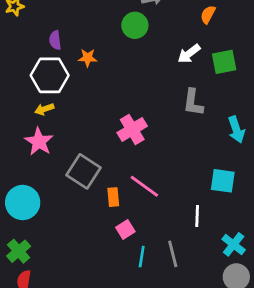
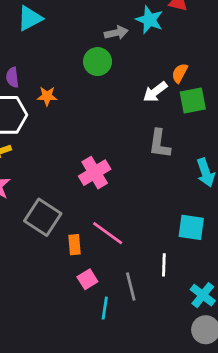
orange semicircle: (208, 15) -> (180, 73), moved
gray line: (173, 254) -> (131, 286), moved

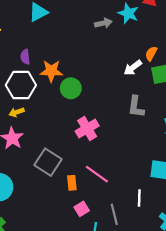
green circle: (98, 62) -> (71, 88), moved
orange star: (47, 96) -> (51, 71), size x1.5

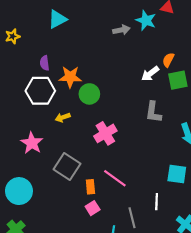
yellow arrow: (17, 112) -> (63, 117), moved
pink square: (82, 209) -> (93, 208), moved

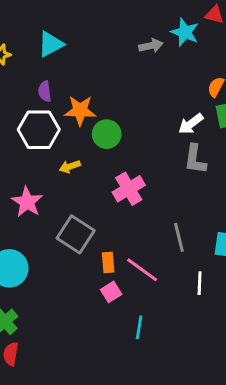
cyan triangle: (57, 19) -> (51, 44), moved
white arrow: (150, 74) -> (191, 124), moved
pink line: (115, 178) -> (142, 270), moved
gray line: (132, 218) -> (179, 237), moved

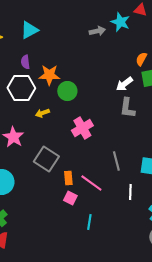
pink square: (111, 292) -> (70, 198), turned -32

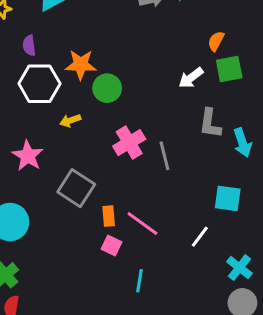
purple semicircle: (25, 62) -> (29, 45), moved
gray L-shape: (127, 108) -> (210, 123), moved
gray line: (116, 161) -> (164, 156), moved
white line: (130, 192) -> (200, 237), turned 35

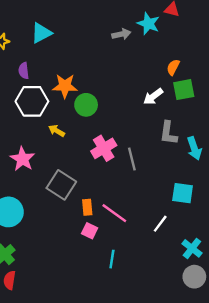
yellow arrow: (70, 120) -> (57, 131), turned 49

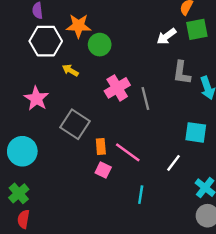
cyan line: (112, 259) -> (141, 195), moved

